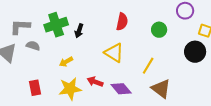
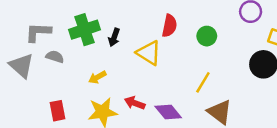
green circle: (159, 30) -> (207, 36), moved
yellow triangle: (114, 53) -> (149, 53), moved

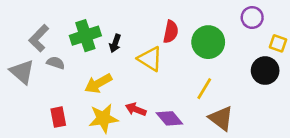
gray L-shape: (38, 32) -> (39, 38), turned -48
green circle: (207, 36) -> (208, 42), size x1.6
yellow arrow: (97, 77) -> (98, 83), size x1.5

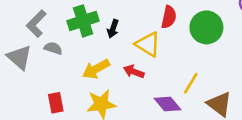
yellow line: (204, 89) -> (191, 83), moved
red arrow: (136, 109) -> (134, 72), moved

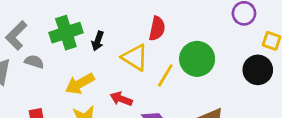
green circle: (206, 27) -> (197, 59), moved
red arrow: (134, 72) -> (121, 99), moved
yellow line: (191, 83) -> (165, 75), moved

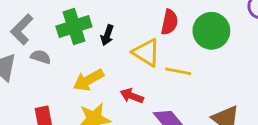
green circle: (197, 59) -> (211, 31), moved
yellow line: (165, 75) -> (178, 71), turned 70

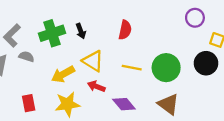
green circle: (211, 31) -> (166, 68), moved
black arrow: (107, 35) -> (81, 31), moved, turned -40
yellow triangle: (146, 53) -> (93, 61), moved

